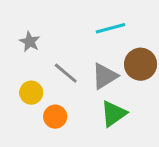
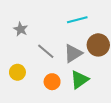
yellow circle: (31, 93) -> (17, 72), moved
orange circle: (55, 117) -> (52, 82), moved

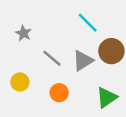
cyan line: (77, 20) -> (88, 23), turned 60
green triangle: (79, 80) -> (107, 97), moved

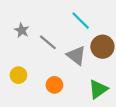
gray line: (52, 58) -> (48, 42), moved
gray triangle: (83, 61) -> (76, 55), turned -50

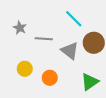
gray line: (48, 42) -> (44, 39), turned -36
yellow circle: (18, 75) -> (25, 69), moved

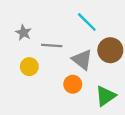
yellow circle: (25, 69) -> (29, 67), moved
orange circle: (50, 78) -> (73, 84), moved

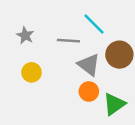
gray line: (52, 45) -> (68, 41), moved
orange circle: (73, 84) -> (89, 91), moved

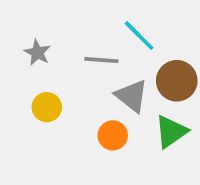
orange circle: (89, 91) -> (113, 135), moved
green triangle: (114, 104) -> (171, 132), moved

